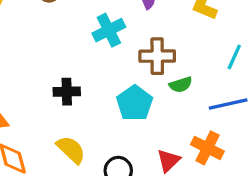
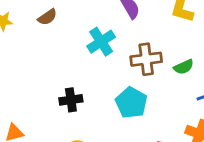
green semicircle: (181, 85) -> (184, 67), moved

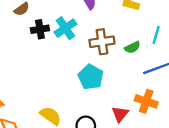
black cross: (71, 100) -> (40, 29), moved

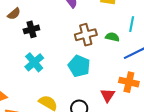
cyan cross: (65, 28) -> (34, 62), moved
green semicircle: (132, 47) -> (112, 37), turned -136

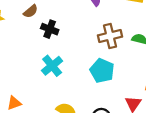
black cross: (31, 29) -> (50, 29), turned 35

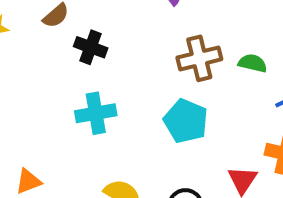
cyan cross: (52, 66) -> (96, 113), turned 30

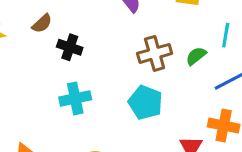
green semicircle: (253, 63) -> (196, 56), turned -50

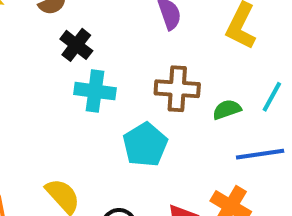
cyan cross: (75, 98) -> (95, 91), moved

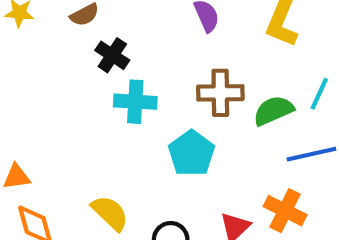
green semicircle: (227, 110) -> (273, 111), size x1.4

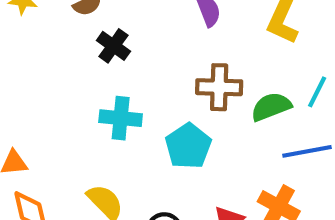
cyan cross: (135, 102) -> (121, 118), moved

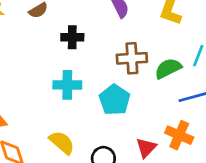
black cross: (113, 46) -> (72, 37), moved, turned -30

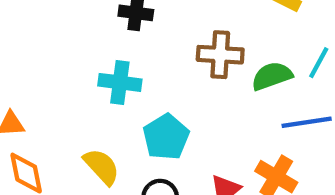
cyan pentagon: (115, 100) -> (166, 137), moved

